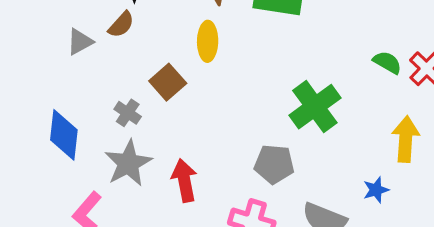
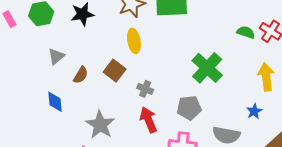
brown semicircle: (121, 25) -> (81, 75), moved
gray cross: (128, 113) -> (145, 89), moved
blue diamond: (64, 135) -> (55, 102), moved, size x0.7
red arrow: (184, 180) -> (148, 120), moved

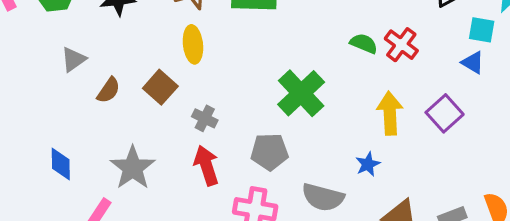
blue diamond: (55, 102) -> (61, 164), moved

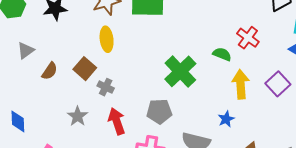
green semicircle: (364, 43) -> (222, 54), moved
gray cross: (205, 118) -> (106, 87), moved
gray star: (133, 168) -> (77, 116), moved, size x0.7

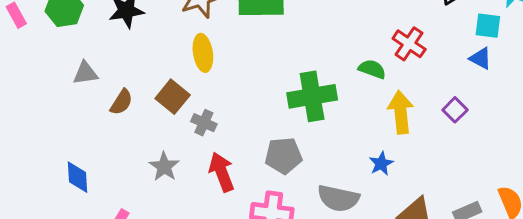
gray triangle: (26, 50) -> (85, 73), turned 30
green cross: (180, 71) -> (312, 96), turned 36
purple square: (278, 84) -> (455, 110), size x0.7

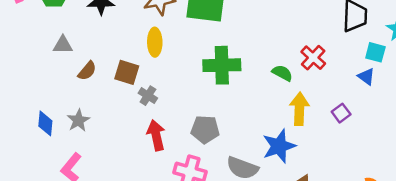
green cross: (312, 96) -> (222, 65), moved
brown square: (173, 97) -> (127, 72), turned -30
blue star: (381, 164) -> (279, 146), size x1.8
gray star: (164, 167) -> (78, 120), moved

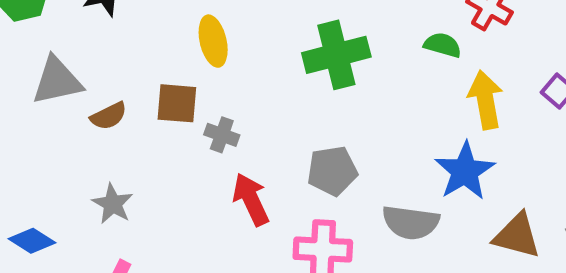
gray triangle: (63, 45) -> (57, 81), size x1.5
brown semicircle: (87, 71) -> (109, 116), turned 36
blue diamond: (45, 123) -> (32, 241), moved, turned -50

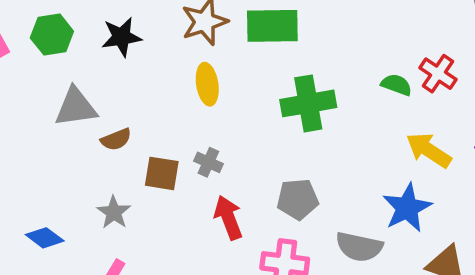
green semicircle: (443, 45) -> (396, 85), moved
yellow arrow: (485, 100) -> (429, 150), turned -51
brown square: (177, 103) -> (162, 173), moved

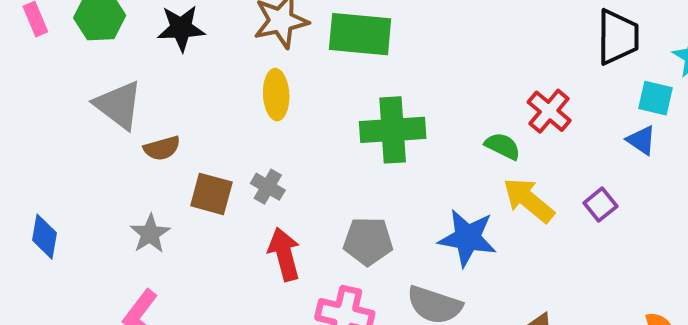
green semicircle: (396, 85) -> (503, 146), moved
gray triangle: (76, 107) -> (118, 105), turned 39
blue star: (407, 208) -> (467, 238), moved, turned 30
blue diamond: (45, 238) -> (45, 237), moved, turned 57

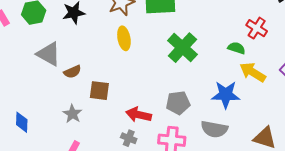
green cross: (393, 130) -> (182, 48), turned -36
gray cross: (268, 187) -> (129, 138), moved
red arrow: (284, 254) -> (139, 115), turned -55

